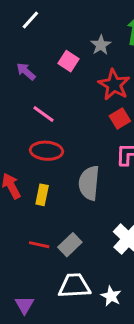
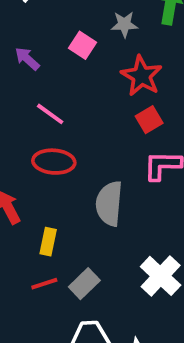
gray star: (101, 45) -> (124, 24), turned 30
yellow rectangle: (42, 195) -> (48, 242), moved
red line: (39, 245) -> (44, 284), turned -30

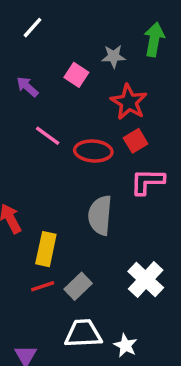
red ellipse: (54, 162) -> (93, 151), moved
yellow rectangle: (48, 242) -> (46, 249), size x1.4

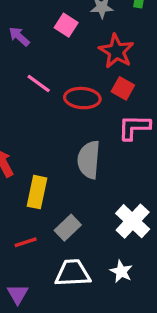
red square: (136, 141) -> (123, 88), turned -30
red line: (43, 286) -> (26, 242), moved
white star: (125, 345) -> (121, 271), moved

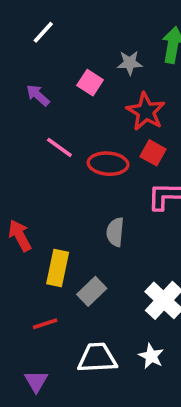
gray semicircle: (89, 160) -> (115, 232), size x0.7
gray rectangle: (68, 228) -> (92, 291), moved

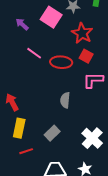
pink square: (90, 83) -> (51, 17), size x1.5
yellow rectangle: (58, 268) -> (19, 128), moved

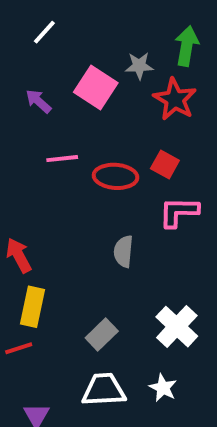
red star: (82, 33) -> (175, 99), moved
pink line: (34, 53) -> (62, 159), turned -42
gray rectangle: (52, 133) -> (102, 334), moved
red line: (26, 151) -> (19, 348), moved

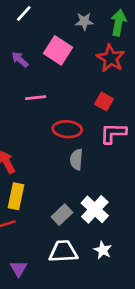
gray star: (139, 66) -> (84, 21), moved
red ellipse: (116, 176) -> (67, 129), moved
white cross: (177, 327) -> (95, 209), moved

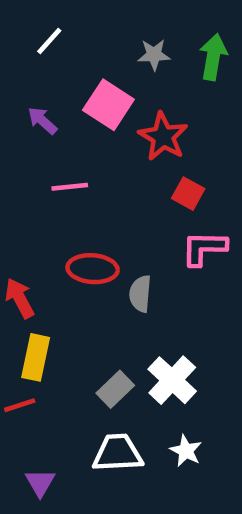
red star: (111, 58) -> (163, 137), moved
red ellipse: (67, 129) -> (93, 269), moved

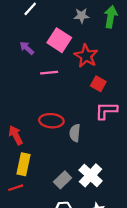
pink line: (70, 187) -> (49, 73), moved

